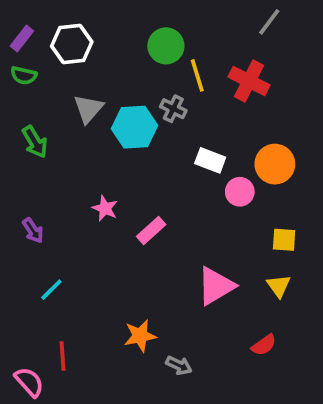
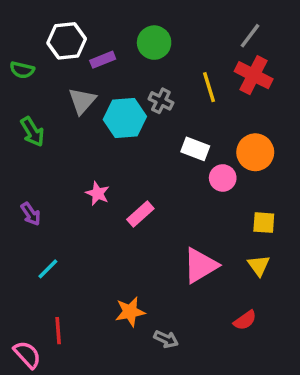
gray line: (269, 22) -> (250, 36), moved
purple rectangle: (22, 38) -> (103, 60), moved, turned 30
yellow line: (197, 75) -> (209, 87), moved
red cross: (249, 81) -> (254, 75), moved

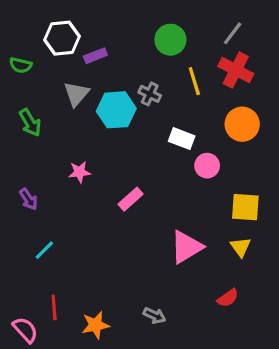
green circle: (154, 43) -> (170, 40), moved
orange circle: (255, 152) -> (242, 124), moved
pink star: (98, 193) -> (80, 172), moved, turned -30
yellow square: (264, 223) -> (245, 207), size x1.4
orange star: (130, 312) -> (95, 325), moved

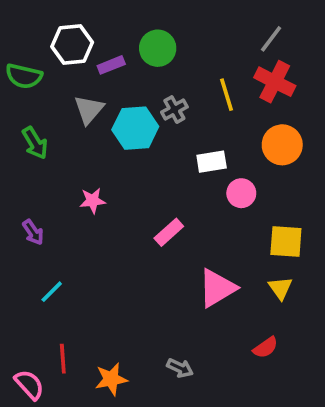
green circle: (170, 40) -> (158, 48), moved
green semicircle: (21, 65) -> (24, 76), size x1.4
gray cross: (150, 94) -> (174, 110), turned 35
white rectangle: (182, 139) -> (212, 162), turned -30
pink rectangle: (131, 199) -> (169, 232), moved

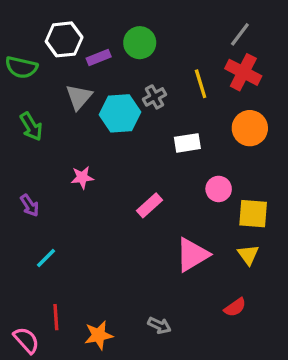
pink circle: (241, 193) -> (219, 189), moved

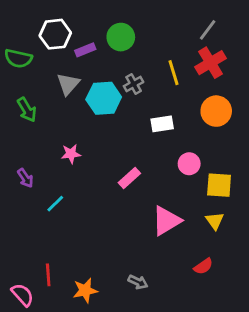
red cross: (243, 72) -> (210, 63), turned 32
cyan line: (46, 258) -> (55, 204), moved

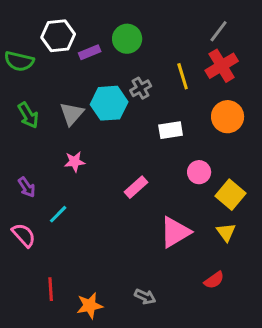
gray triangle: (68, 84) -> (72, 114), moved
yellow square: (219, 185) -> (231, 195), turned 36
pink semicircle: (23, 295) -> (24, 235), moved

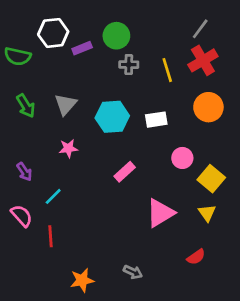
gray cross: (141, 88) -> (129, 65), moved, turned 30
cyan hexagon: (109, 103) -> (112, 117), moved
red line: (51, 289) -> (50, 236), moved

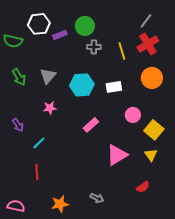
pink semicircle: (22, 216) -> (16, 206), moved, turned -36

